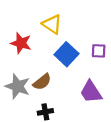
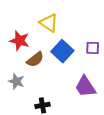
brown semicircle: (42, 82) -> (35, 59), moved
gray star: (18, 86) -> (16, 81), size x0.7

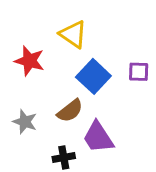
brown semicircle: (35, 59) -> (70, 111), moved
purple trapezoid: (85, 87) -> (98, 137), moved

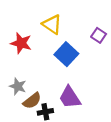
purple square: (139, 72) -> (99, 35), moved, turned 32
brown semicircle: (70, 111) -> (32, 101), moved

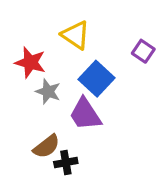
gray star: (18, 86) -> (48, 92), moved
purple trapezoid: (70, 97) -> (85, 114), moved

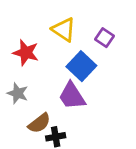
purple square: (143, 51) -> (105, 38), moved
gray star: (48, 92) -> (18, 93), moved

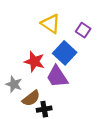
red star: (26, 53) -> (34, 62), moved
gray star: (18, 93) -> (14, 84), moved

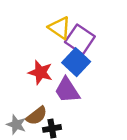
purple square: (83, 30) -> (80, 39), moved, size x1.6
gray star: (14, 84) -> (16, 125), moved

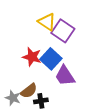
blue square: (76, 62) -> (51, 59), moved
purple trapezoid: (67, 90) -> (65, 76), moved

